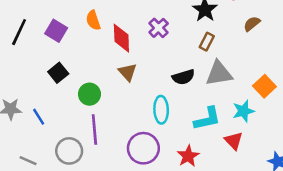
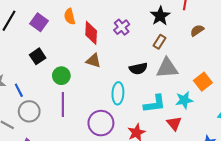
brown triangle: (127, 72) -> (94, 61), turned -35
gray circle: (69, 151) -> (29, 111), moved

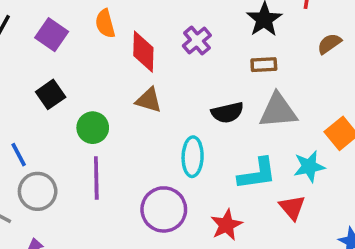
brown rectangle: (160, 42) -> (264, 65), turned 56

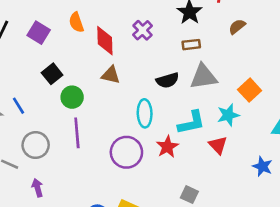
black square: (51, 94) -> (52, 74), moved
blue line: (19, 155) -> (19, 106), moved
red star: (226, 225) -> (167, 147), moved

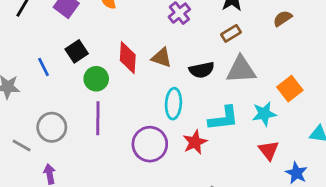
red diamond: (105, 41) -> (128, 58), moved
brown rectangle: (191, 45) -> (231, 33), turned -30
brown triangle: (111, 75) -> (162, 58), moved
blue line: (19, 106) -> (43, 67), moved
red triangle: (218, 145) -> (269, 150), moved

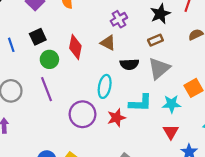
brown triangle: (162, 58) -> (108, 43), moved
gray triangle: (241, 70) -> (159, 68), turned -45
purple line: (98, 118) -> (46, 89), turned -30

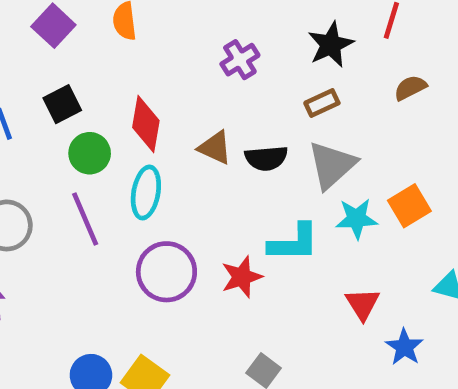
brown triangle: (108, 43) -> (215, 148), moved
cyan ellipse: (105, 86) -> (146, 192), moved
cyan star: (172, 104) -> (357, 219), moved

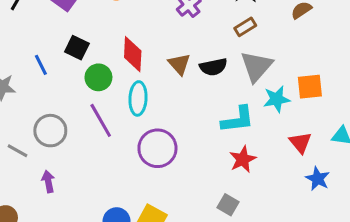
black square: (62, 104) -> (77, 48), turned -30
brown triangle: (215, 148) -> (179, 64), turned 30
orange square: (409, 206) -> (310, 87), turned 32
red star: (242, 277) -> (243, 159), moved
red triangle: (363, 304) -> (300, 143), moved

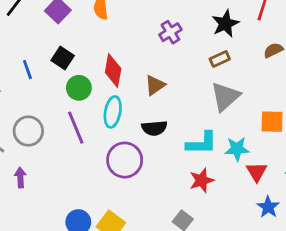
brown triangle: (179, 64) -> (155, 85), turned 30
black semicircle: (213, 67) -> (154, 128), moved
cyan star: (277, 99) -> (237, 149), moved

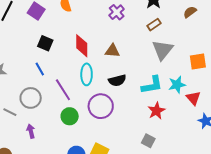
blue line: (27, 69) -> (40, 69), moved
brown triangle: (155, 85) -> (112, 51), turned 49
green circle: (79, 88) -> (70, 116), moved

